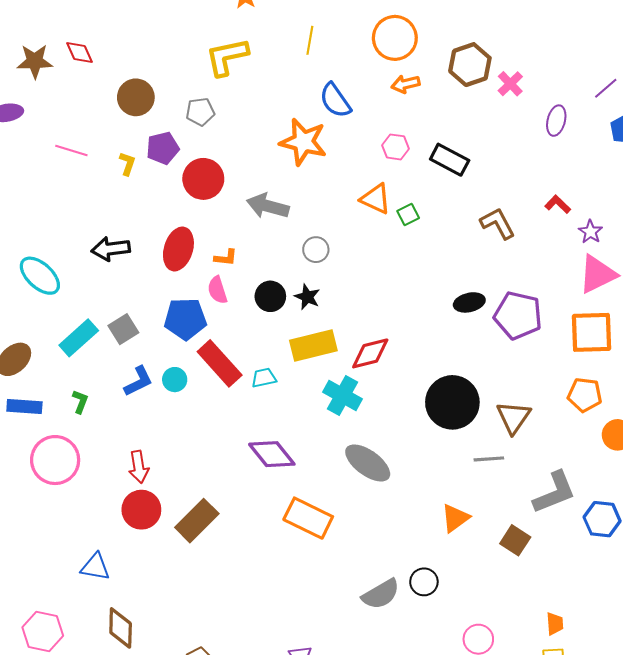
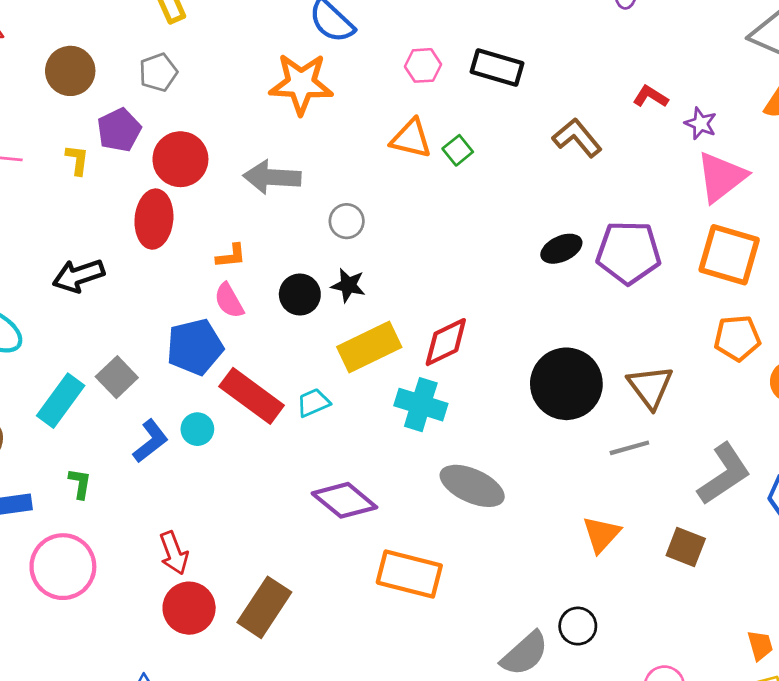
red ellipse: (178, 249) -> (154, 219), moved
orange square: (591, 332) -> (729, 255), turned 30

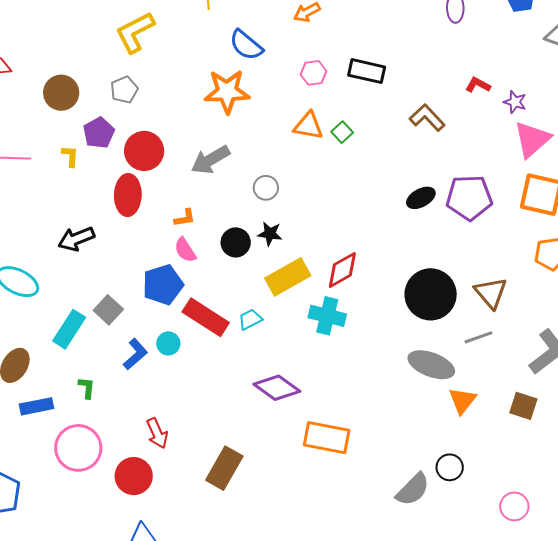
gray arrow: (272, 177) -> (210, 160), turned -30
gray ellipse: (472, 486) -> (431, 365), moved
red circle: (189, 608) -> (134, 476), moved

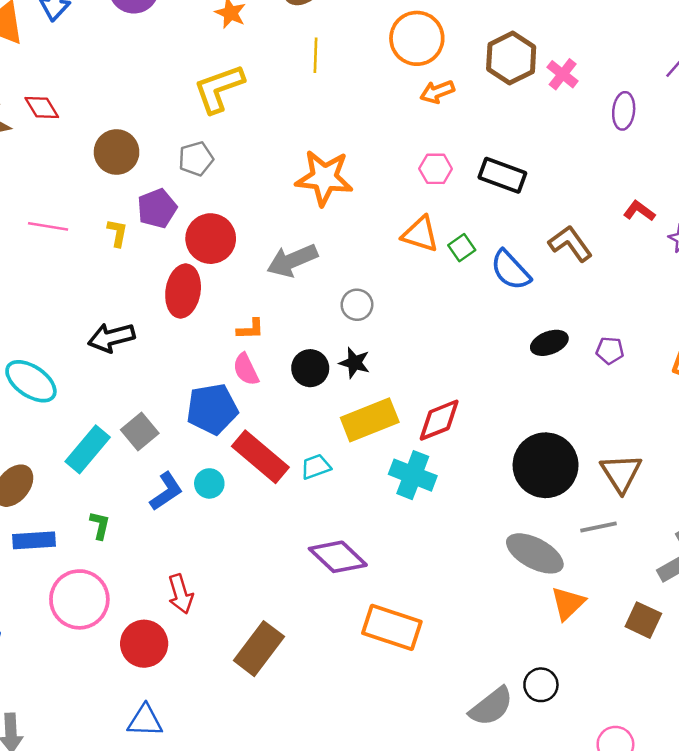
blue semicircle: (246, 45) -> (510, 270), moved
purple pentagon: (469, 198) -> (610, 350), size x0.5

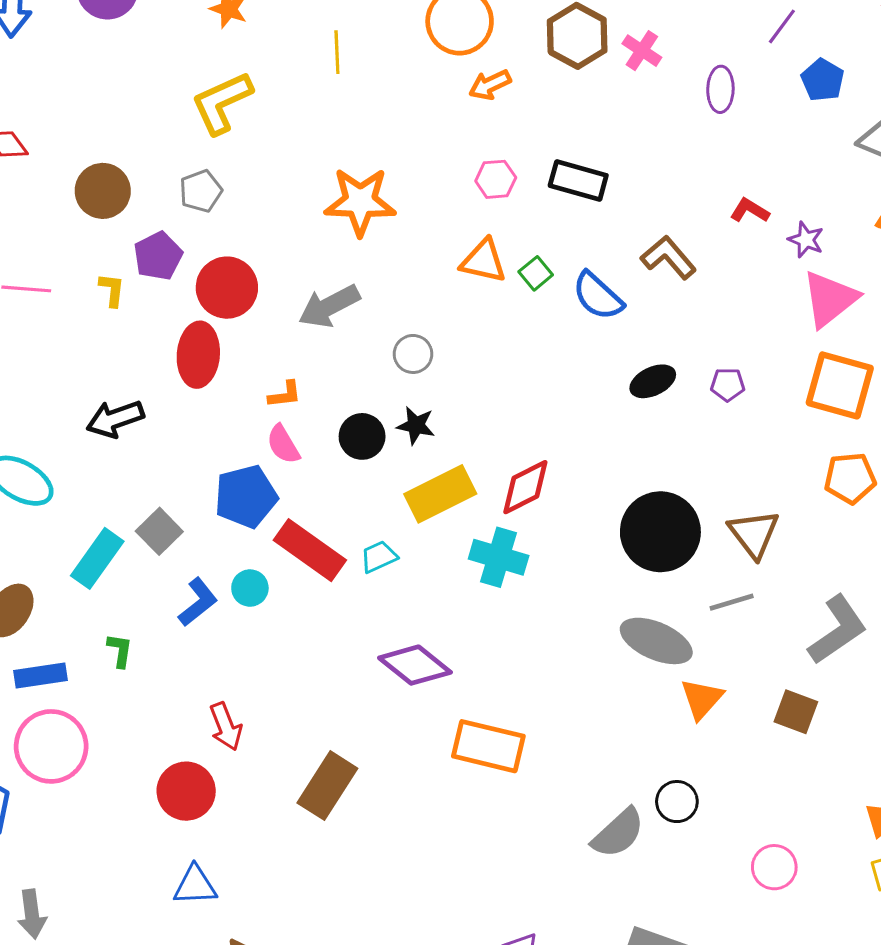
pink circle: (79, 599) -> (51, 746), moved

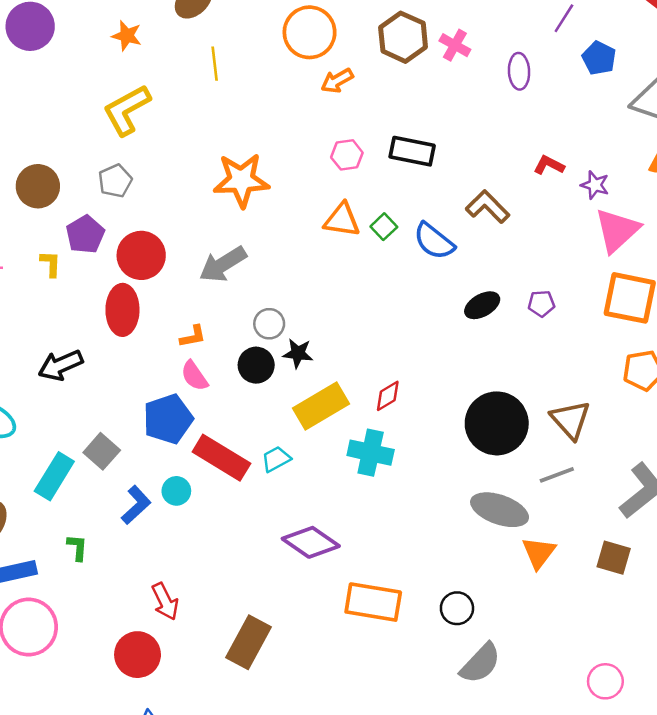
gray circle: (413, 354) -> (269, 324), moved
red diamond: (525, 487) -> (388, 396), size x0.7
black circle: (677, 802) -> (457, 608), moved

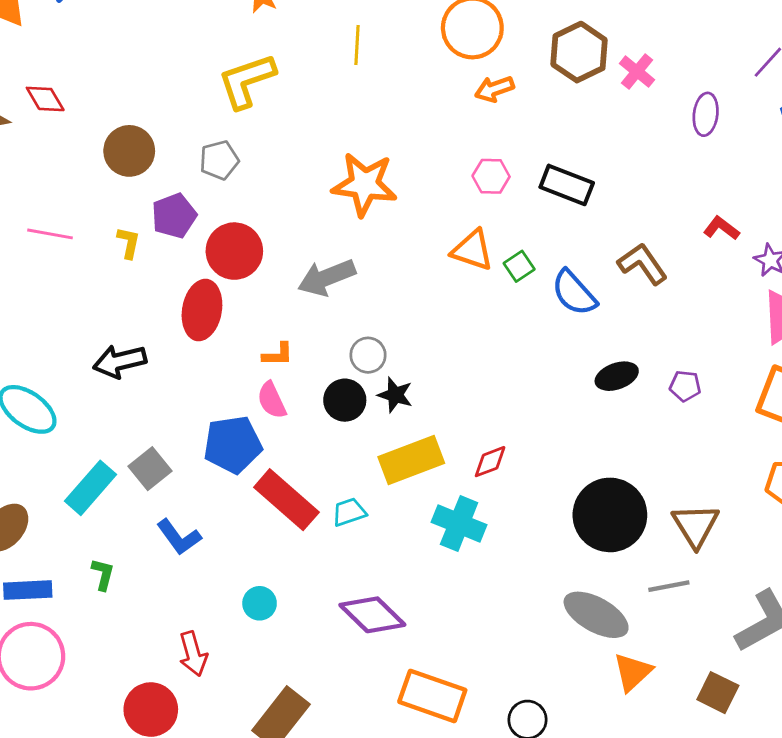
cyan circle: (176, 491) -> (260, 603), moved
blue L-shape: (136, 505) -> (179, 537), turned 87

